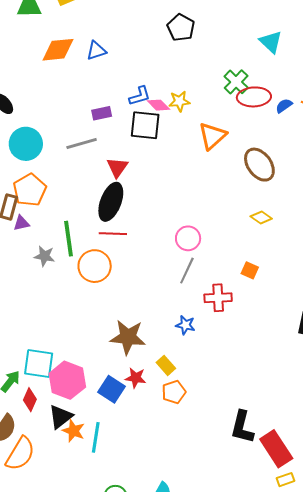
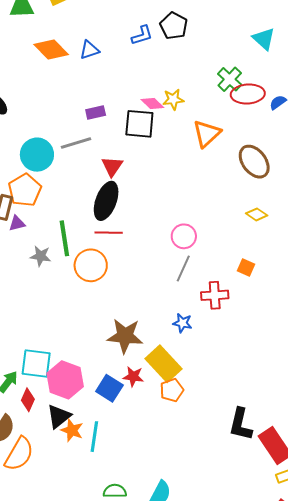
orange diamond: (58, 50) -> (51, 49), turned 52
blue L-shape: (140, 96) -> (142, 35), moved
cyan circle: (26, 144) -> (37, 155), moved
yellow rectangle: (166, 365) -> (163, 364), size x1.8

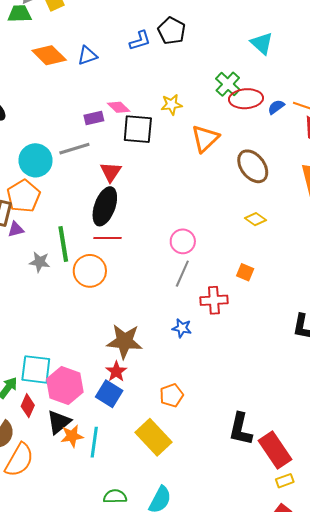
pink diamond: (152, 103) -> (119, 107), moved
yellow rectangle: (163, 364) -> (154, 437), moved
red star: (133, 377) -> (116, 371), moved, turned 30
orange star: (72, 430) -> (72, 436), turned -30

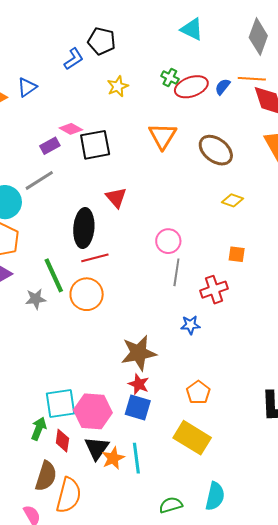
green cross: (228, 84) -> (170, 77), size x0.7
yellow star: (171, 105) -> (118, 86), moved
red triangle: (111, 172) -> (116, 198), moved

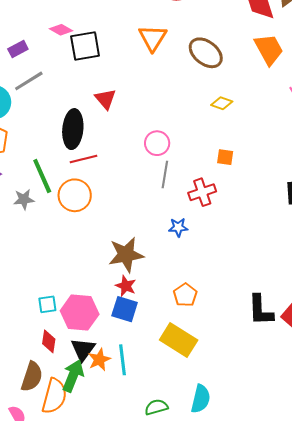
purple rectangle: (50, 146) -> (18, 49), moved
cyan square: (61, 404) -> (47, 304), size x0.6
green arrow: (39, 429) -> (73, 376), moved, size x1.4

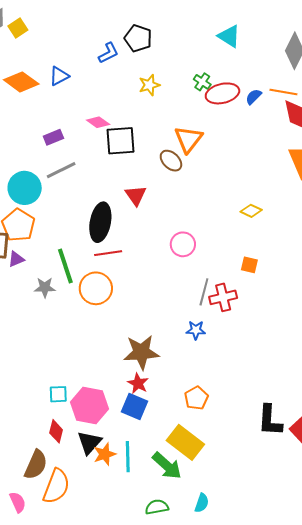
brown ellipse: (206, 53) -> (171, 161), moved, size x0.7
gray line: (165, 174) -> (204, 292), moved
green arrow: (73, 376) -> (167, 466), moved, turned 104
cyan semicircle: (201, 399) -> (202, 503), size x0.7

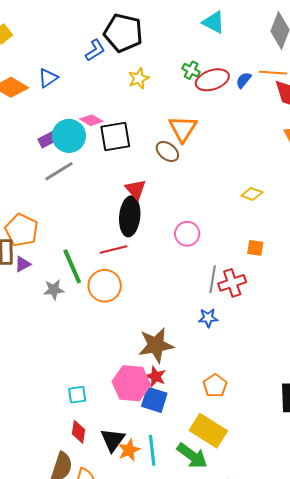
black pentagon: (138, 38) -> (123, 33), size x1.4
cyan circle: (25, 188) -> (69, 136), moved
black ellipse: (100, 222) -> (130, 216), moved
pink hexagon: (90, 405) -> (131, 383), moved

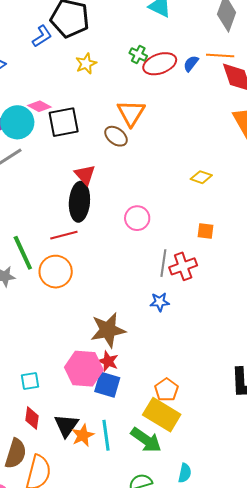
orange pentagon: (215, 386) -> (166, 390), moved

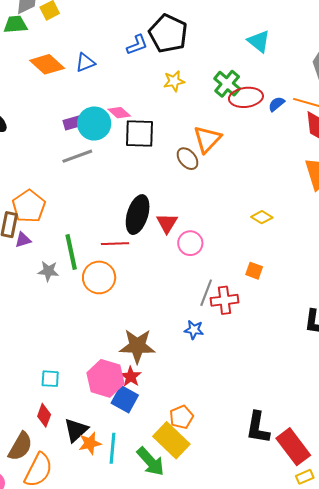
green cross: (138, 55) -> (227, 84), size x1.5
red triangle: (85, 175) -> (167, 223), moved

